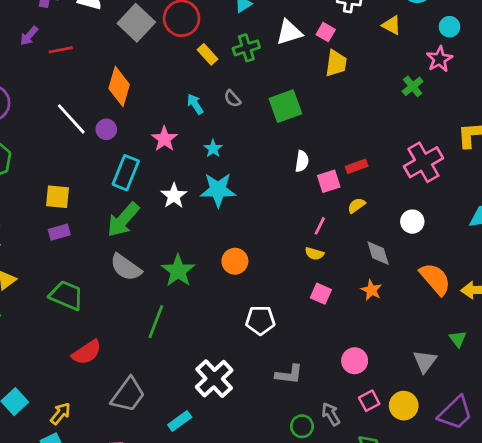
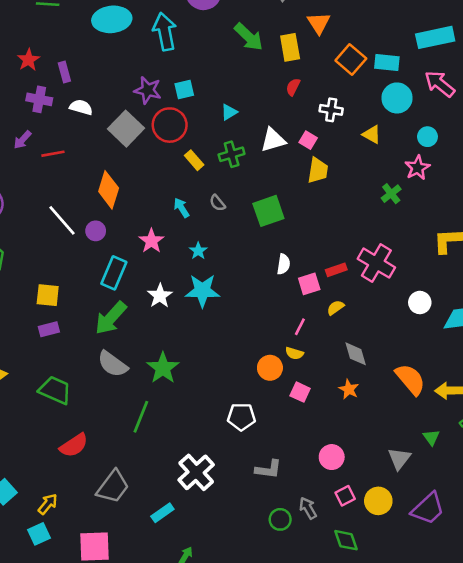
pink cross: (423, 162) -> (376, 263), moved, turned -30
white circle: (412, 222) -> (420, 303), moved
orange circle: (235, 261) -> (270, 368), moved

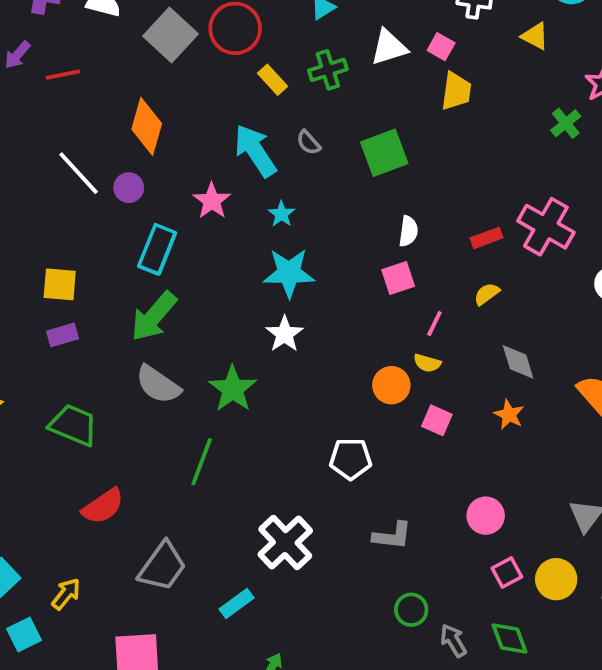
cyan arrow: (181, 208) -> (255, 151), size x1.8
pink square: (309, 284) -> (398, 278), moved
white star: (160, 296) -> (284, 334), moved
gray arrow: (308, 508) -> (453, 640), moved
cyan square: (39, 534) -> (24, 635), moved

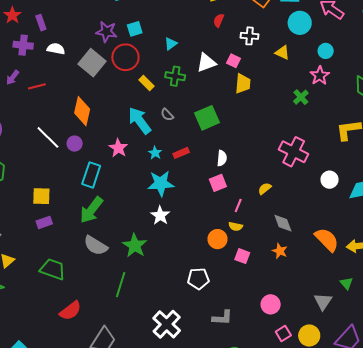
green cross: (328, 70) -> (175, 76), turned 30
red rectangle: (487, 238) -> (181, 153), moved

